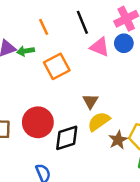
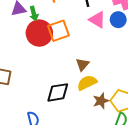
green arrow: (25, 51) -> (34, 14), turned -104
red circle: (38, 122) -> (39, 33), moved

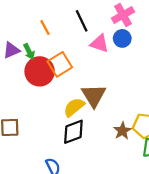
brown triangle: (82, 64) -> (94, 96), size x1.6
yellow semicircle: (87, 83) -> (74, 107), moved

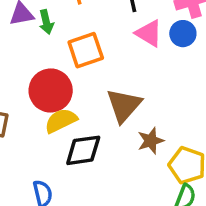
red circle: (40, 71) -> (51, 91), moved
yellow semicircle: (74, 107) -> (61, 121), moved
brown star: (122, 131) -> (151, 141), moved

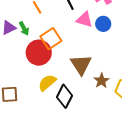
blue circle: (183, 34) -> (103, 24), moved
red circle: (51, 91) -> (39, 53), moved
black diamond: (83, 150) -> (64, 96), turned -40

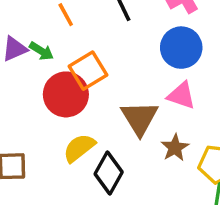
pink triangle: (84, 20) -> (181, 95), moved
blue circle: (103, 24) -> (181, 48), size x1.5
green arrow: (24, 28) -> (41, 51), turned -32

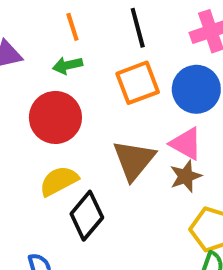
green arrow: (41, 51) -> (68, 65), moved, turned 125
orange square: (88, 71) -> (138, 83), moved
brown star: (175, 148) -> (186, 176), moved

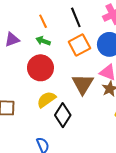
green arrow: (68, 65) -> (43, 41), turned 40

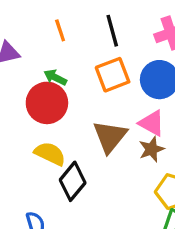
green arrow: (43, 41) -> (55, 77), moved
yellow semicircle: (46, 100) -> (50, 154), turned 54

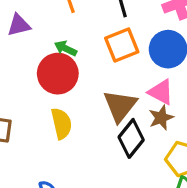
yellow semicircle: (50, 154) -> (61, 123), turned 52
black diamond: (73, 181) -> (131, 138), moved

